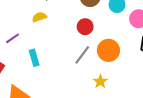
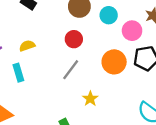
yellow semicircle: (39, 17) -> (27, 46), moved
orange circle: (108, 50) -> (114, 62), moved

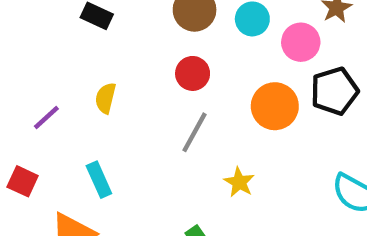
yellow semicircle: (27, 46) -> (106, 98), turned -49
cyan rectangle: (18, 73) -> (99, 180), moved

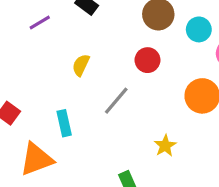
purple line: (46, 117) -> (40, 22), moved
gray line: (194, 132) -> (116, 101), moved

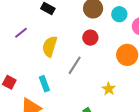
purple line: (40, 22) -> (21, 33), moved
yellow semicircle: (81, 65) -> (50, 46), size x1.5

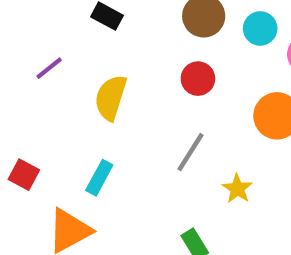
gray line: (75, 65) -> (191, 152), moved
cyan rectangle: (44, 84) -> (99, 178), turned 49

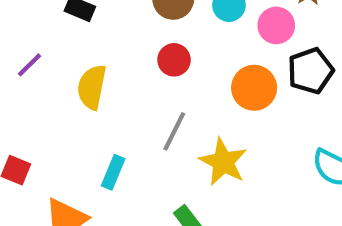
cyan rectangle: (99, 178) -> (113, 172), moved
yellow star: (237, 189) -> (223, 162), size x1.6

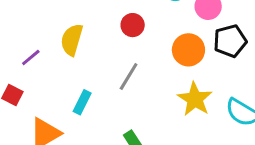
purple line: (29, 65) -> (31, 58), moved
yellow star: (223, 162) -> (195, 99), moved

